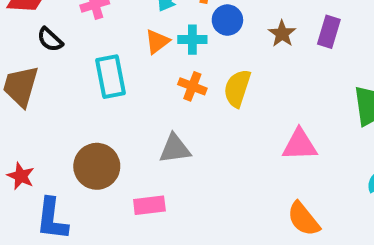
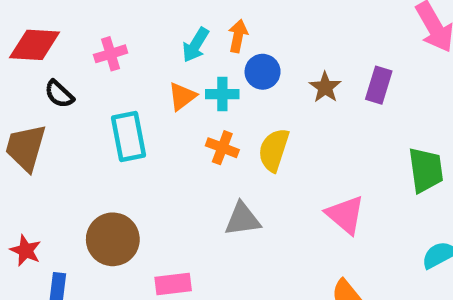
pink triangle: (300, 145) -> (345, 215), turned 42
gray triangle: (175, 149) -> (242, 219), moved

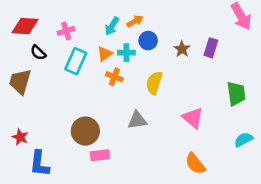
orange arrow: (238, 36) -> (135, 21), turned 49
cyan rectangle: (128, 137) -> (76, 61), moved, turned 35
orange cross: (222, 148) -> (114, 77), moved
brown circle: (113, 239) -> (85, 131), moved

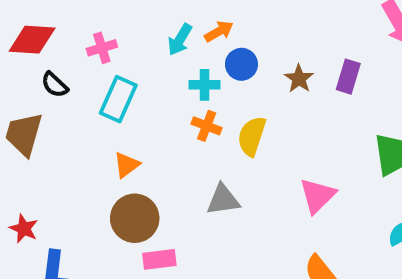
orange triangle: (105, 54) -> (126, 165), moved
orange cross: (114, 77) -> (207, 126), moved
pink triangle: (193, 118) -> (317, 196), turned 35

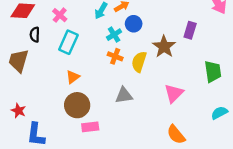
pink cross: (102, 48) -> (60, 15), turned -32
brown star: (299, 79) -> (164, 47), moved, size x1.5
black semicircle: (55, 85) -> (35, 35), turned 48
cyan cross: (205, 85) -> (114, 35), turned -32

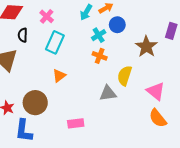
yellow semicircle: (139, 62) -> (125, 76), moved
pink triangle: (174, 93) -> (156, 91), turned -36
brown circle: (77, 105) -> (35, 103), moved
orange semicircle: (176, 135) -> (158, 118), moved

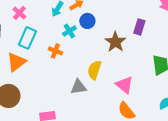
orange cross: (100, 56) -> (55, 51), moved
orange triangle: (59, 76) -> (16, 62), moved, size x1.5

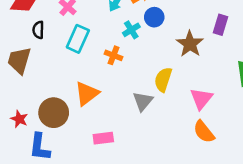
orange triangle: (16, 62) -> (87, 94), moved
pink triangle: (124, 85) -> (201, 99), turned 30
gray triangle: (78, 87) -> (143, 101), turned -42

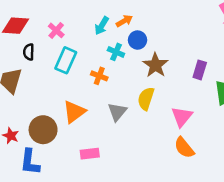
purple rectangle: (220, 25) -> (200, 70), moved
cyan cross: (131, 30) -> (116, 52), turned -35
brown star: (190, 44) -> (155, 65), moved
gray triangle: (143, 101) -> (117, 112), moved

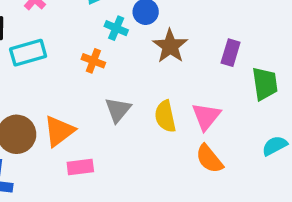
cyan rectangle: (66, 60) -> (28, 53), moved, turned 50
yellow semicircle: (146, 99) -> (165, 116), moved, turned -30
orange triangle: (74, 112) -> (59, 131), moved

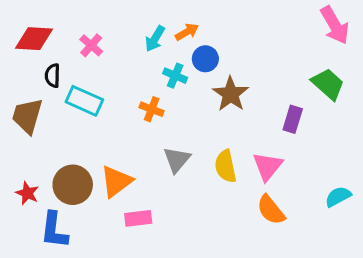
cyan rectangle: (28, 53) -> (84, 101), turned 40
purple rectangle: (231, 53) -> (293, 119), moved
green trapezoid: (265, 84) -> (328, 84), moved, turned -40

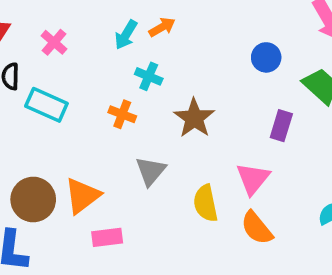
blue circle: (205, 59) -> (266, 57), moved
brown star: (231, 94) -> (194, 118), moved
yellow semicircle: (226, 166) -> (206, 203), moved

